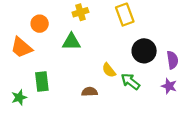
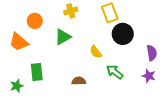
green triangle: (71, 42) -> (63, 37), turned -30
black circle: (144, 51) -> (123, 34), moved
yellow semicircle: (109, 70) -> (96, 52), moved

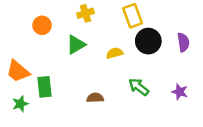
orange trapezoid: (19, 42) -> (18, 71), moved
yellow semicircle: (96, 52) -> (114, 53), moved, turned 112
purple semicircle: (152, 53) -> (183, 42), moved

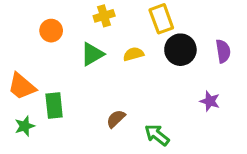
yellow semicircle: (114, 53) -> (133, 54), moved
green arrow: (139, 87) -> (157, 135), moved
purple star: (180, 92) -> (210, 101), moved
brown semicircle: (95, 98) -> (116, 119), turned -42

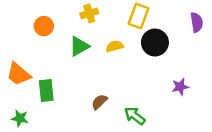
yellow rectangle: (161, 19) -> (139, 16), turned 40
purple semicircle: (223, 51) -> (197, 22), moved
purple star: (210, 101) -> (180, 87), turned -30
green star: (25, 126) -> (20, 118), moved, turned 30

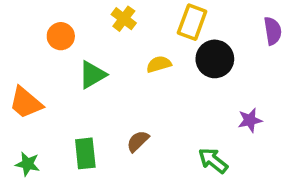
yellow cross: (89, 13) -> (124, 19), turned -36
green triangle: (79, 46) -> (92, 75), moved
green rectangle: (46, 91) -> (85, 153), moved
green arrow: (135, 116) -> (213, 160), moved

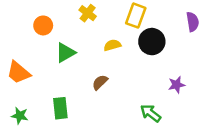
brown semicircle: (138, 141) -> (100, 82), moved

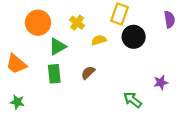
yellow cross: (88, 13) -> (77, 23), moved
orange circle: (43, 25) -> (38, 23), size x1.5
purple star: (177, 85) -> (161, 82), moved
green rectangle: (60, 108) -> (54, 74), moved

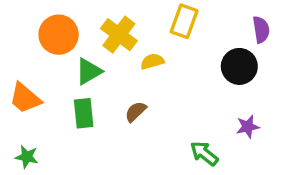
yellow cross: (77, 23) -> (119, 35), size x1.5
black circle: (134, 37) -> (239, 66), moved

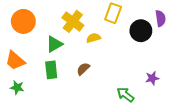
orange circle: (59, 35) -> (23, 21), moved
black circle: (239, 66) -> (141, 31), moved
green star: (27, 157) -> (17, 87), moved

